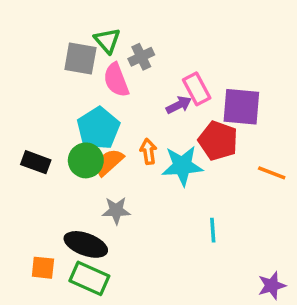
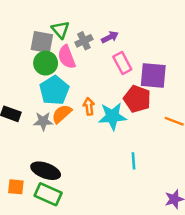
purple arrow: (179, 105) -> (110, 37), moved
green circle: (86, 160) -> (46, 63), moved
gray star: (116, 210) -> (43, 121), moved

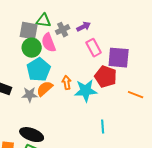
green triangle: (60, 30) -> (44, 21), turned -42

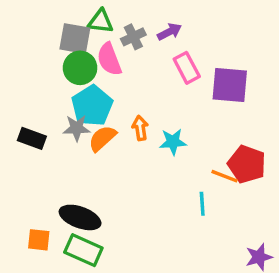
red pentagon: (106, 77) -> (247, 164), moved
cyan star: (86, 91) -> (173, 142), size x0.7
gray star: (30, 95) -> (77, 128), moved
orange line: (136, 95) -> (224, 176), moved

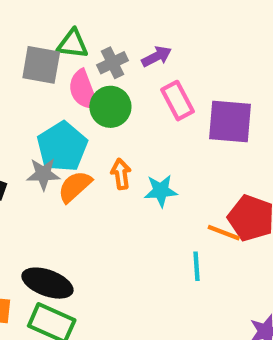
green circle: (80, 68) -> (110, 107), moved

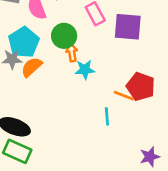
green circle: (110, 107) -> (64, 36), moved
orange arrow: (121, 174) -> (72, 53), moved

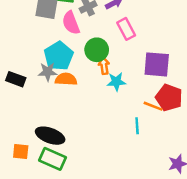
purple square: (128, 27) -> (157, 64), moved
orange semicircle: (32, 67) -> (66, 79), turned 45

